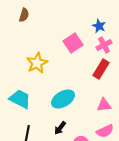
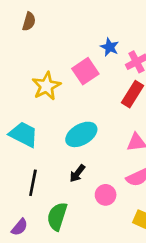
blue star: (99, 26) -> (110, 47), moved
pink square: (73, 43) -> (85, 71), moved

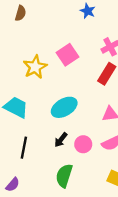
blue star: (110, 47) -> (88, 11), moved
pink circle: (106, 195) -> (83, 144), moved
green semicircle: (57, 216) -> (64, 176), moved

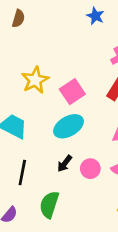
pink square: (68, 55) -> (72, 92), moved
green semicircle: (64, 176) -> (49, 205), moved

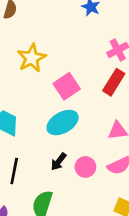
yellow star: (35, 80) -> (32, 58), moved

